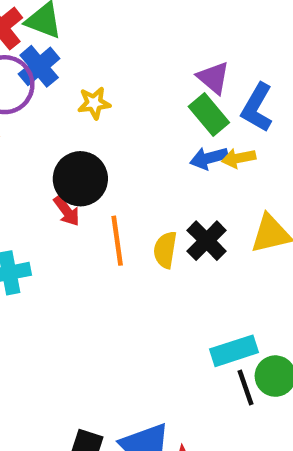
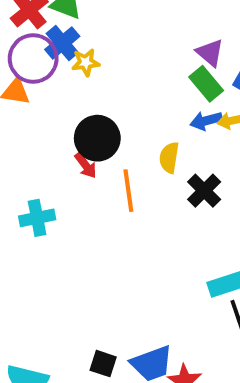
yellow star: (94, 103) -> (86, 62), moved
yellow semicircle: (165, 250) -> (169, 158), moved

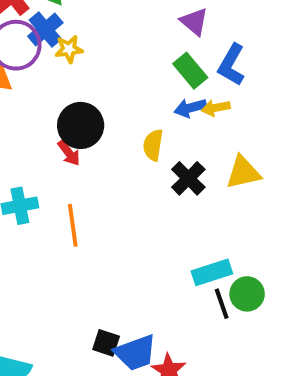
purple triangle: (210, 53) -> (194, 22), moved
orange line: (128, 191) -> (73, 225), moved
black square: (103, 364) -> (106, 343), moved

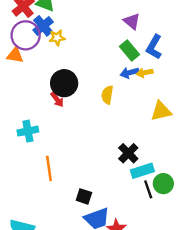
black cross: (188, 178) -> (128, 153), moved
orange line: (73, 225) -> (49, 168), moved
black square: (106, 343) -> (84, 196), moved

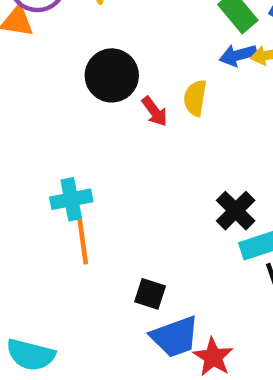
red arrow: (57, 100) -> (155, 111), moved
cyan cross: (28, 131) -> (71, 199), moved

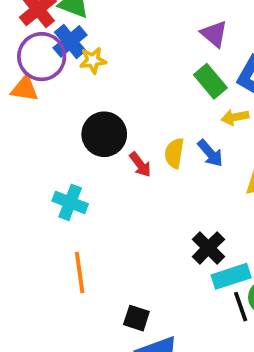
blue arrow: (238, 55) -> (210, 153), moved, turned -116
cyan cross: (71, 199) -> (70, 202), moved, turned 32

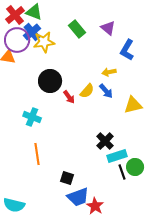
yellow star: (93, 60) -> (44, 42), size x1.5
green rectangle: (210, 81) -> (77, 29), moved
yellow arrow: (235, 117) -> (109, 72), moved
yellow semicircle: (174, 153) -> (87, 91), turned -147

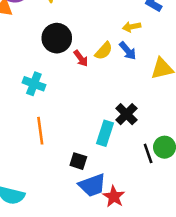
cyan rectangle: (117, 156) -> (105, 133), moved, turned -54

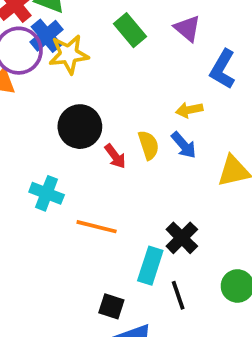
yellow semicircle: (104, 51) -> (148, 145), turned -60
orange line: (40, 131) -> (97, 227), moved, turned -68
black line: (148, 153) -> (178, 295), moved

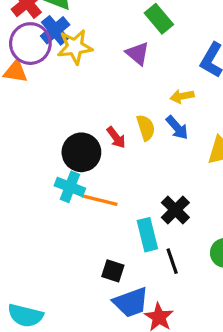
purple triangle: (187, 28) -> (137, 53), moved
green rectangle: (130, 30) -> (159, 19), moved
black circle: (80, 127) -> (81, 152), moved
cyan cross: (47, 193) -> (70, 187), moved
cyan rectangle: (150, 266) -> (147, 235), turned -32

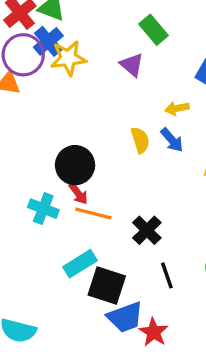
red arrow: (116, 137) -> (78, 194), moved
cyan cross: (70, 187) -> (43, 209), moved
black cross: (175, 210) -> (147, 230), moved
cyan rectangle: (147, 235) -> (80, 264), moved, turned 72
black square: (113, 271) -> (107, 285), size x1.6

